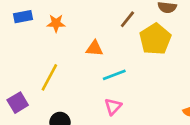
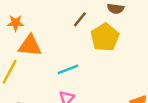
orange triangle: (94, 48) -> (30, 46), moved, size x1.5

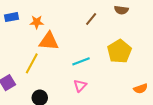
yellow pentagon: (105, 37) -> (119, 51), moved

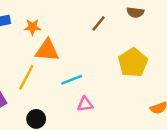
cyan line: (81, 61) -> (72, 80), moved
pink triangle: (80, 86) -> (85, 104), turned 40

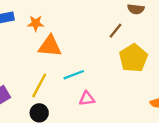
brown line: (99, 23) -> (116, 31), moved
yellow line: (26, 77) -> (39, 85), moved

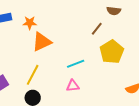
orange triangle: (50, 46) -> (42, 42), turned -30
cyan line: (74, 75) -> (76, 64), moved

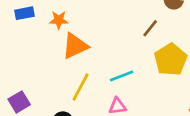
yellow line: (33, 75) -> (81, 87), moved

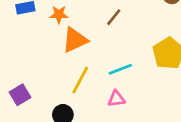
brown line: (150, 28) -> (114, 17), moved

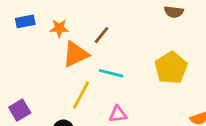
brown line: (114, 17) -> (102, 35), moved
cyan line: (120, 69) -> (111, 73), moved, turned 35

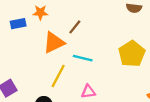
blue rectangle: (25, 21) -> (18, 24), moved
orange star: (59, 28) -> (40, 12), moved

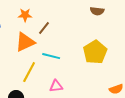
orange star: (40, 12) -> (25, 15), moved

